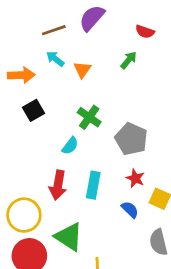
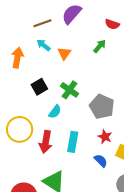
orange arrow: (21, 75) -> (17, 58), turned -78
black square: (33, 110) -> (39, 87), moved
yellow circle: (24, 215) -> (20, 129), moved

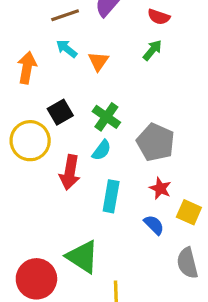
red semicircle: (112, 24) -> (159, 17), moved
cyan semicircle: (55, 112) -> (102, 150), moved
yellow circle: (20, 129) -> (30, 141), moved
red arrow: (46, 142) -> (70, 172), moved

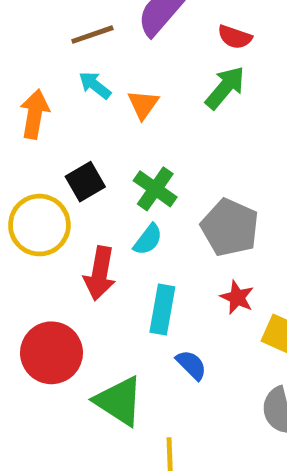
green arrow: (152, 50) -> (225, 88), size x1.4
blue semicircle: (154, 225) -> (191, 365), moved
red circle: (36, 279) -> (51, 353), moved

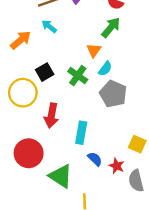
orange triangle: (143, 104) -> (94, 50), moved
orange arrow: (35, 114) -> (21, 40), turned 40
cyan semicircle: (148, 240) -> (105, 69), moved
red star: (237, 297) -> (117, 166), moved

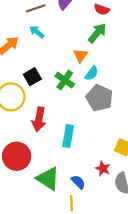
blue semicircle: (95, 159) -> (78, 182), moved

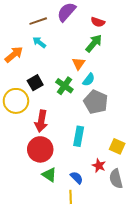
cyan rectangle: (68, 136) -> (79, 136), moved
red circle: (17, 156) -> (40, 149), moved
green triangle: (48, 179) -> (49, 175), size x0.7

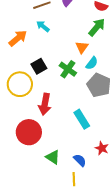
cyan rectangle: (79, 136) -> (82, 119), turned -42
red circle: (40, 149) -> (29, 132), moved

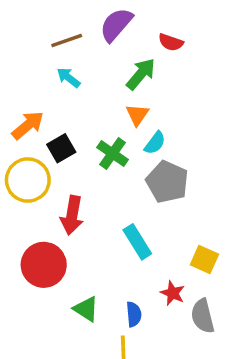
green arrow: (97, 27) -> (141, 74), moved
orange arrow: (18, 38) -> (28, 125), moved
blue semicircle: (80, 160) -> (134, 314), turned 40

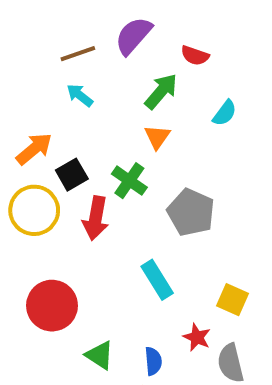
cyan semicircle: (155, 143) -> (225, 113), moved
red arrow: (72, 215) -> (96, 218), moved

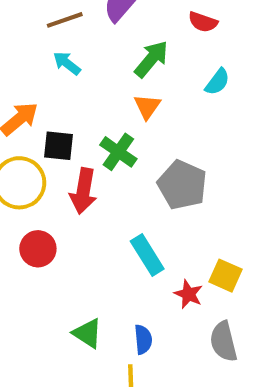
red semicircle: (195, 56) -> (203, 22), moved
black square: (72, 175) -> (59, 146), turned 36
red circle: (52, 306) -> (38, 249), moved, size x0.7
red star: (197, 337) -> (188, 294), moved

